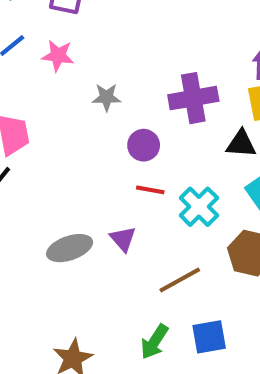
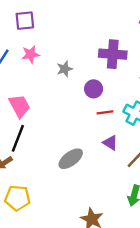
purple cross: (193, 98) -> (113, 54), turned 32
purple triangle: (123, 239) -> (110, 143), moved

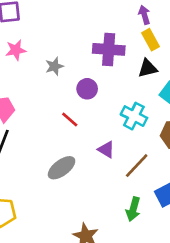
red line: (105, 112) -> (70, 119), moved, turned 49

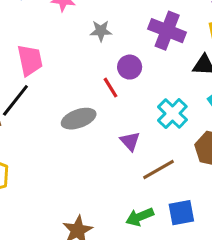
red line: (70, 119) -> (110, 88), moved
gray ellipse: (62, 168) -> (79, 119), moved
green arrow: (133, 209) -> (140, 217), turned 35

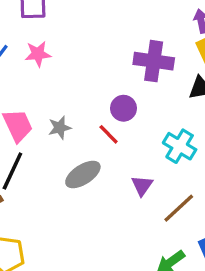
gray star: (101, 31) -> (60, 128), moved
purple triangle: (130, 141) -> (142, 186), turned 30

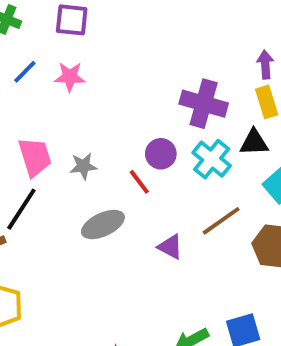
cyan cross: (180, 146) -> (212, 159), moved
purple triangle: (142, 186) -> (170, 247), turned -45
brown line: (179, 208) -> (221, 221), moved

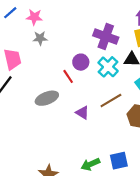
gray star: (83, 166) -> (40, 38), moved

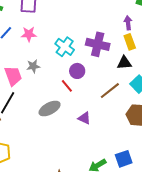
gray star: (40, 38) -> (33, 66), moved
cyan cross: (108, 67) -> (65, 47), moved
brown line: (111, 101) -> (110, 91), moved

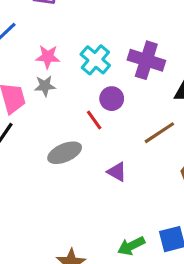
pink star: (29, 34) -> (48, 57), moved

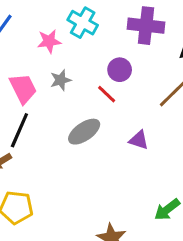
cyan cross: (95, 60) -> (83, 23), moved
gray star: (45, 86) -> (61, 80), moved

